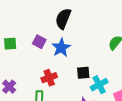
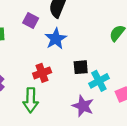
purple square: (39, 42) -> (31, 21), moved

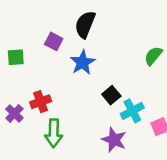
black square: (81, 67) -> (111, 95), turned -35
red cross: (42, 73) -> (41, 102), moved

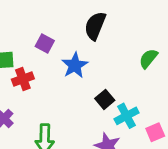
black semicircle: (85, 24) -> (95, 26), moved
red cross: (41, 102) -> (23, 79), moved

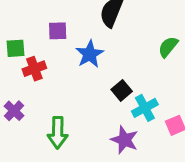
purple square: (45, 44) -> (58, 31), turned -30

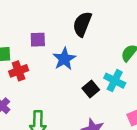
cyan cross: (145, 108) -> (115, 81), moved, turned -35

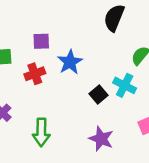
black semicircle: (82, 24) -> (114, 18), moved
red cross: (19, 71) -> (35, 74), moved

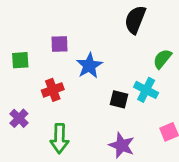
red cross: (35, 74) -> (53, 90), moved
black square: (99, 95) -> (119, 99), turned -36

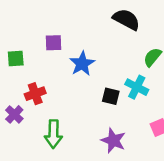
black semicircle: (135, 20) -> (126, 19), turned 96
red cross: (53, 90) -> (35, 94), moved

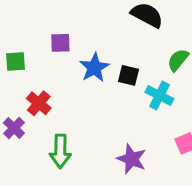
red cross: (35, 94) -> (39, 103), turned -30
black square: (111, 96) -> (128, 75), moved

